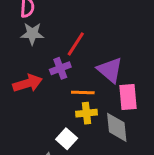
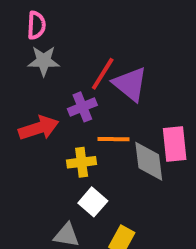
purple triangle: (110, 70) -> (130, 84), moved
yellow cross: (86, 113) -> (82, 162), moved
gray diamond: (117, 127) -> (149, 161), moved

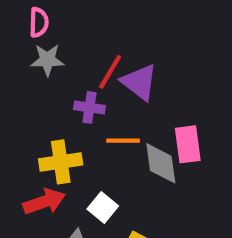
purple cross: (82, 107) -> (89, 107), turned 32
red arrow: (39, 128) -> (44, 202), moved
yellow cross: (82, 162) -> (61, 162), moved, size x1.4

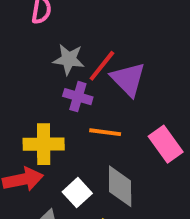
gray star: (47, 60) -> (69, 59), moved
pink rectangle: (188, 144) -> (166, 144), turned -36
gray diamond: (161, 163) -> (120, 186), moved

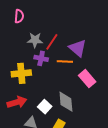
purple triangle: (128, 79) -> (78, 48), moved
orange line: (105, 132) -> (65, 62), moved
yellow cross: (44, 144) -> (21, 73), moved

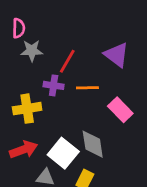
gray star: (35, 40) -> (32, 51), moved
purple triangle: (78, 48) -> (117, 55), moved
white square: (45, 107) -> (63, 153), size x1.5

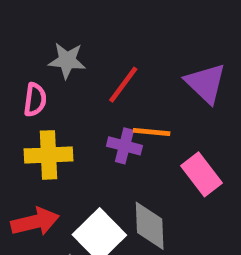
pink semicircle: (19, 28) -> (35, 100), moved
purple cross: (54, 85) -> (124, 146), moved

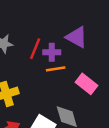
purple cross: (124, 146) -> (52, 52), moved

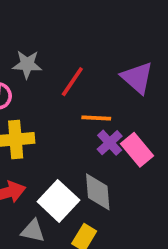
purple cross: (52, 52) -> (110, 143), moved, turned 35

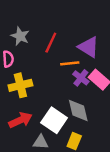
gray star: (27, 64) -> (20, 36), turned 30
purple triangle: (137, 78) -> (89, 47), moved

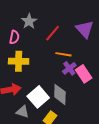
purple triangle: (89, 47) -> (85, 29), moved

